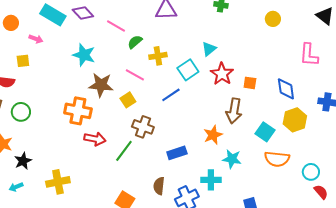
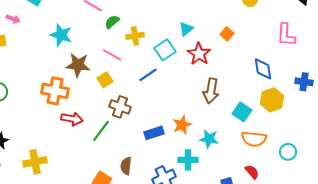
orange square: (250, 83) -> (227, 34), moved, turned 32
orange star: (213, 135) -> (182, 125), moved
brown semicircle: (159, 186) -> (126, 166), moved
red semicircle: (321, 192) -> (252, 172), moved

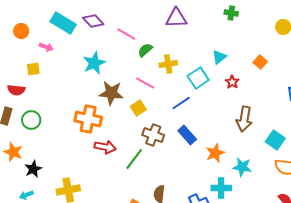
cyan star: (61, 35) -> (94, 63), turned 30
red star: (199, 54) -> (232, 82), size x0.6
blue rectangle: (154, 133) -> (187, 135), moved, turned 66

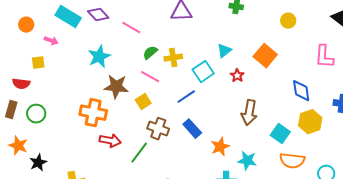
green semicircle: (145, 50) -> (150, 53), moved
orange square: (260, 62) -> (265, 56), size x1.6

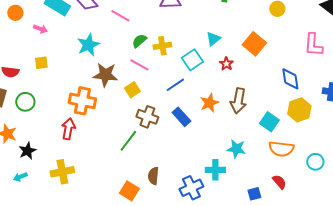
yellow square: (38, 63) -> (41, 63), moved
red arrow: (110, 141) -> (68, 129), moved, turned -90
orange star: (220, 147) -> (209, 103), moved

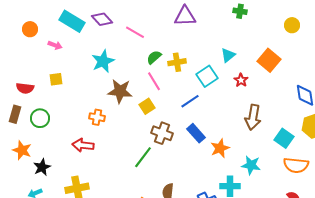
pink line: (139, 65) -> (154, 81), turned 30
orange cross: (82, 101) -> (97, 117), size x0.6
orange star: (209, 103) -> (220, 148), moved
red arrow: (68, 129) -> (83, 145), turned -95

